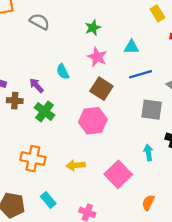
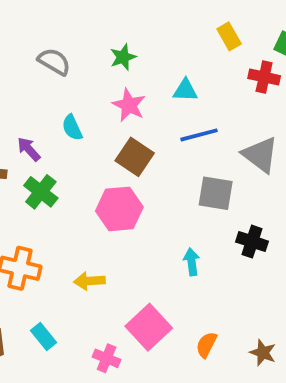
gray semicircle: (40, 22) -> (54, 62), moved
cyan arrow: (148, 153) -> (192, 262), moved
pink square: (118, 174) -> (149, 327), moved

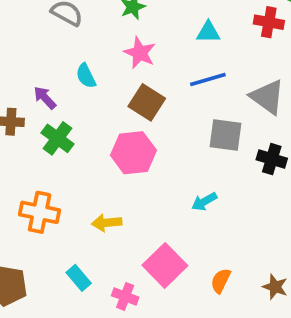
cyan triangle: (185, 90) -> (208, 32), moved
black cross: (252, 242) -> (272, 159), moved
cyan arrow: (192, 262) -> (204, 202), turned -110
cyan rectangle: (43, 337) -> (79, 278), moved

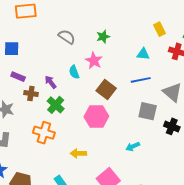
pink star: (140, 53) -> (94, 61), moved
orange cross: (40, 212) -> (44, 133), moved

